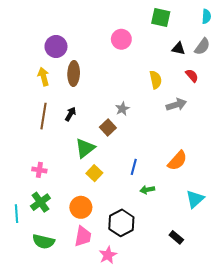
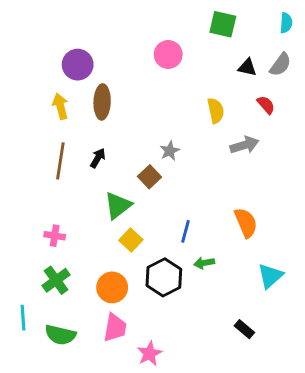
orange semicircle: (177, 161) -> (246, 223), turned -65
cyan line: (17, 214) -> (23, 318), moved
black hexagon: (121, 223) -> (164, 277), moved

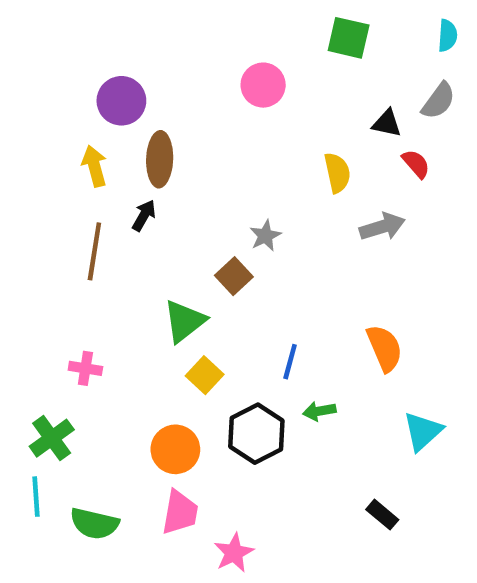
black triangle: (247, 67) -> (387, 123), moved
black arrow: (98, 158) -> (144, 215), moved
green cross: (56, 280) -> (52, 438), moved

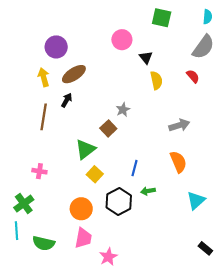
gray semicircle: (438, 101) -> (203, 47), size x1.4
black triangle: (387, 123) -> (146, 57), moved, turned 40
brown ellipse: (160, 159) -> (74, 74), turned 55
gray arrow: (382, 227) -> (179, 125), moved
black rectangle: (382, 515) -> (205, 248), moved

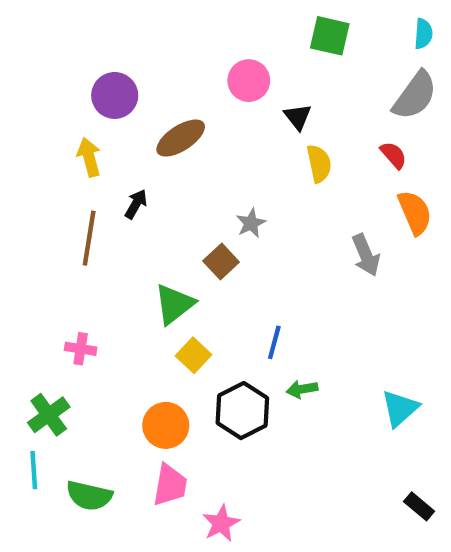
brown ellipse: (74, 74) -> (181, 138), moved
gray arrow: (179, 125) -> (366, 255), turned 84
orange semicircle: (178, 162) -> (415, 213), moved

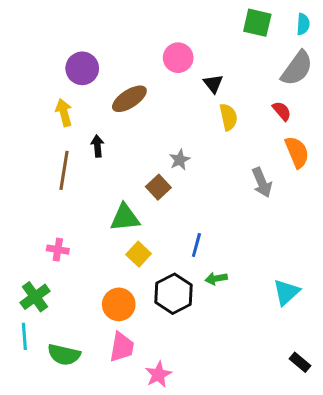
green square: (330, 36) -> (257, 23), moved
black arrow: (136, 204) -> (97, 146), turned -35
green triangle: (174, 304) -> (125, 218), turned 32

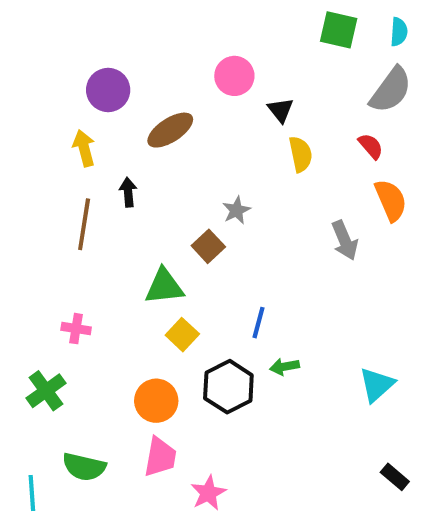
cyan line: (24, 336) -> (32, 493), moved

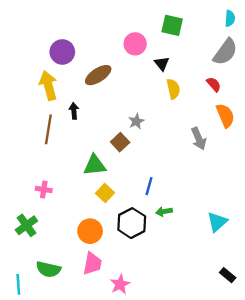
green square: (339, 30) -> (172, 25), moved
yellow arrow: (84, 148) -> (48, 85), size x1.4

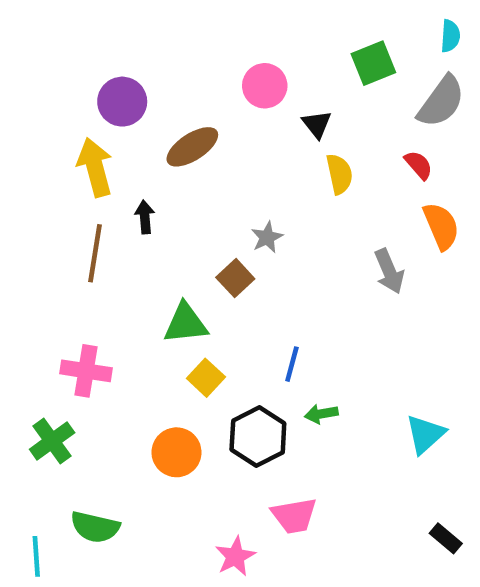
green square: (172, 25) -> (373, 63), moved, turned -35
pink cross: (44, 190) -> (86, 371), size x1.5
pink trapezoid: (92, 264) -> (294, 516), moved, turned 70

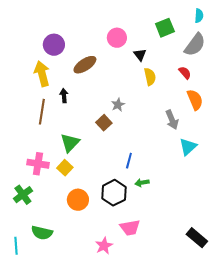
green triangle: (186, 323) -> (70, 143), moved, turned -40
yellow square: (206, 378) -> (65, 168), moved
cyan triangle: (425, 434) -> (188, 147), moved
black rectangle: (446, 538) -> (197, 238), size x1.5

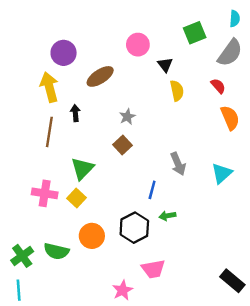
gray star: (118, 105) -> (127, 117), moved
gray arrow: (172, 120) -> (178, 164), moved
green cross: (23, 195) -> (22, 256), moved
green semicircle: (42, 233) -> (56, 251), moved

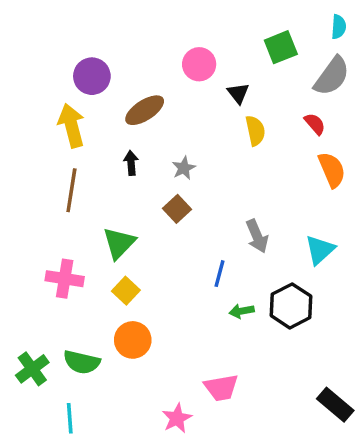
black arrow: (75, 113) -> (131, 163), moved
yellow square: (77, 198) -> (126, 291), moved
black hexagon: (134, 228) -> (291, 306), moved
cyan line: (19, 290) -> (70, 418), moved

